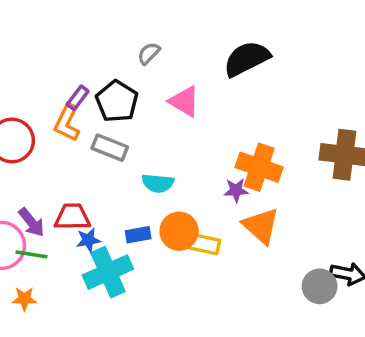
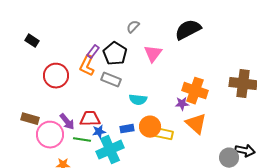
pink triangle: (184, 101) -> (153, 54), turned 36
green line: (31, 254) -> (82, 140), moved

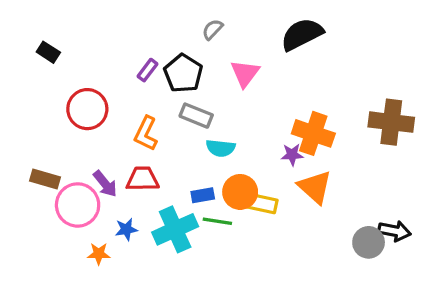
orange L-shape: (87, 66) -> (146, 133), moved
gray rectangle: (111, 80) -> (196, 116), moved
blue star: (99, 132) -> (126, 229), moved
green line: (82, 140) -> (217, 221), moved

